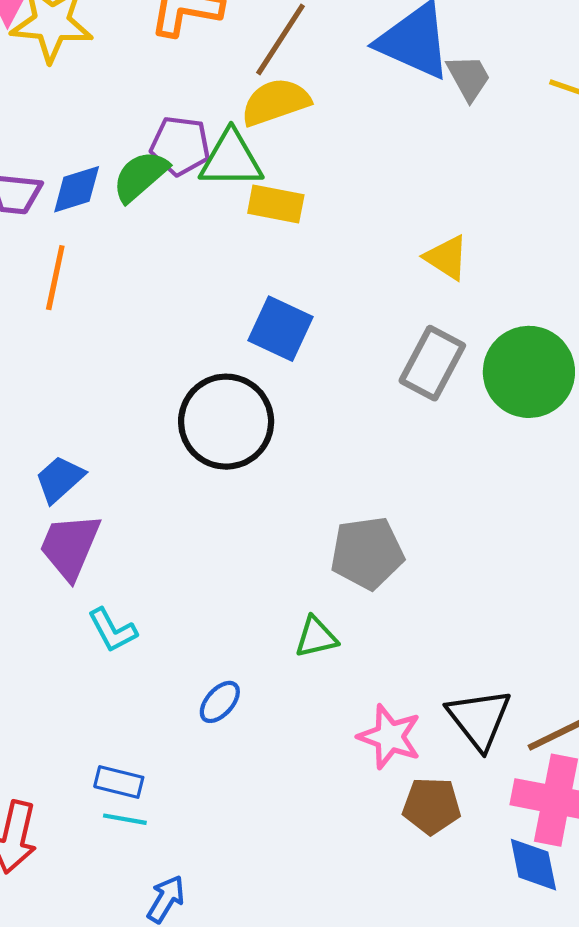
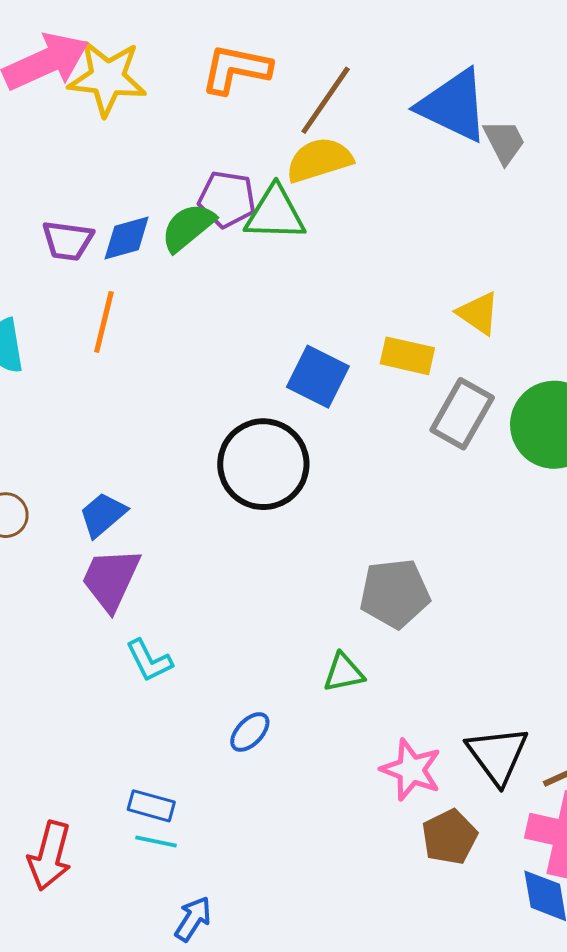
yellow rectangle: (276, 204) -> (407, 356), moved
brown pentagon: (432, 806) -> (450, 837), turned -30

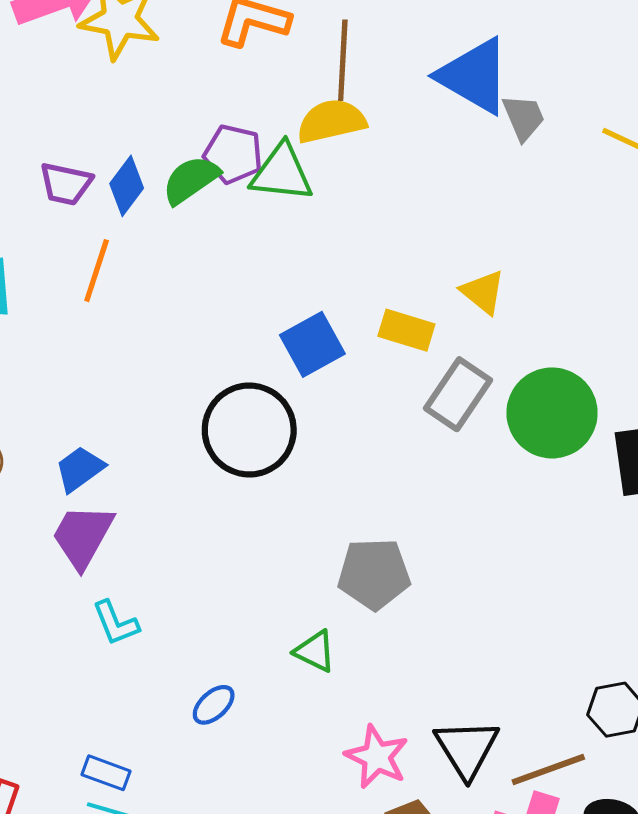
brown line: (326, 100) -> (343, 60), turned -36
blue diamond: (127, 238) -> (127, 186), turned -42
blue square: (318, 377) -> (312, 344), turned 30
green triangle: (344, 673) -> (315, 651), turned 33

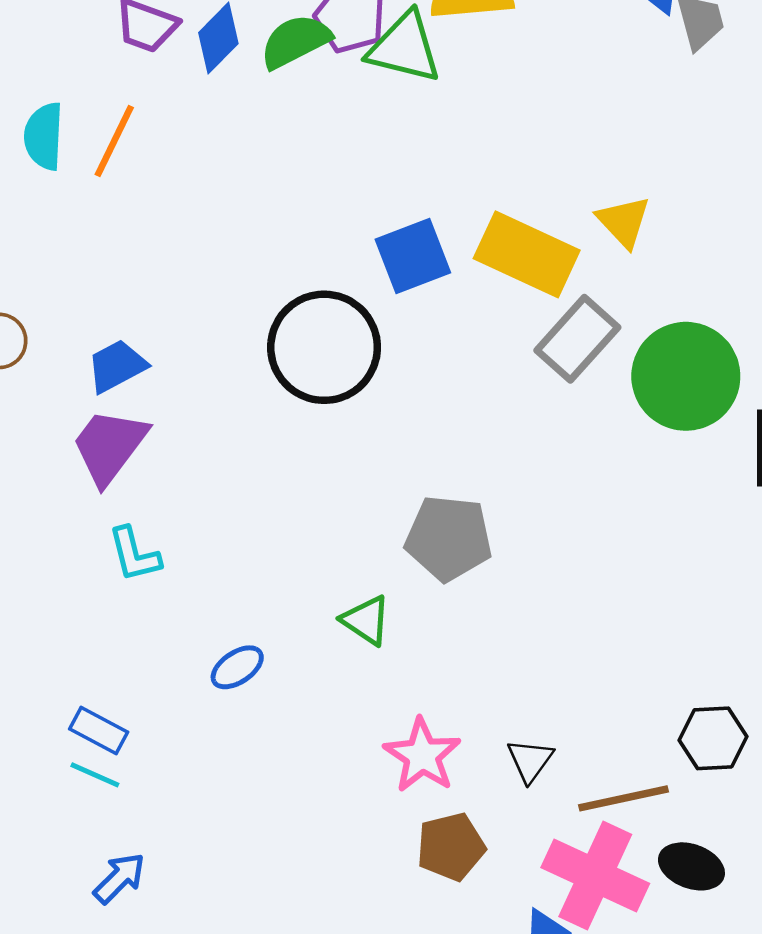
orange line: (97, 271) -> (114, 141), moved
yellow rectangle: (406, 330) -> (527, 254), size x1.5
black triangle: (467, 749) -> (530, 760), size x0.6

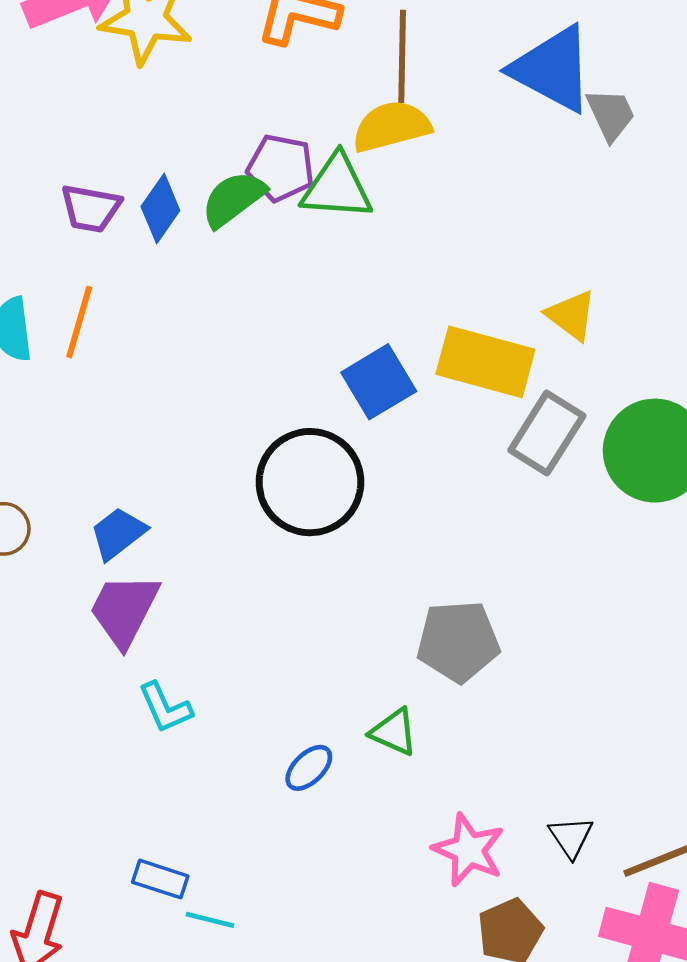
blue ellipse: (237, 667) -> (309, 768), moved
cyan line: (95, 775) -> (210, 920), moved

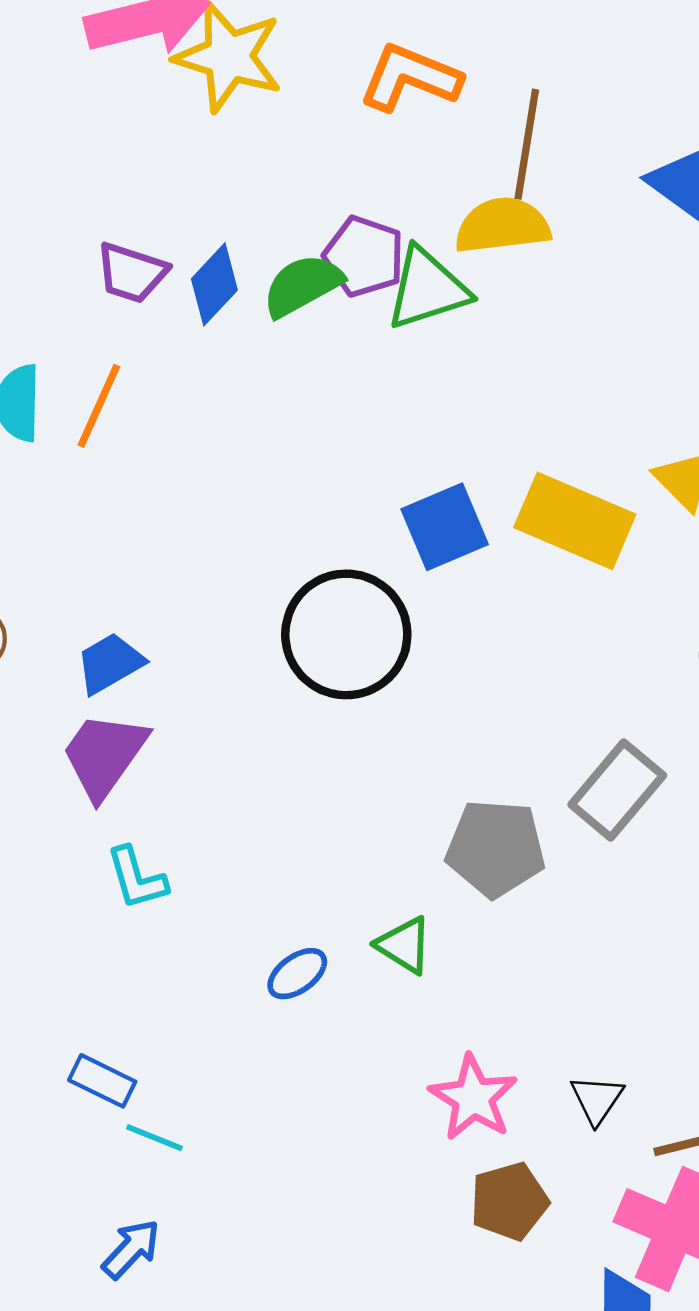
green triangle: (337, 187) -> (427, 289), turned -30
gray rectangle: (547, 433) -> (617, 790), moved

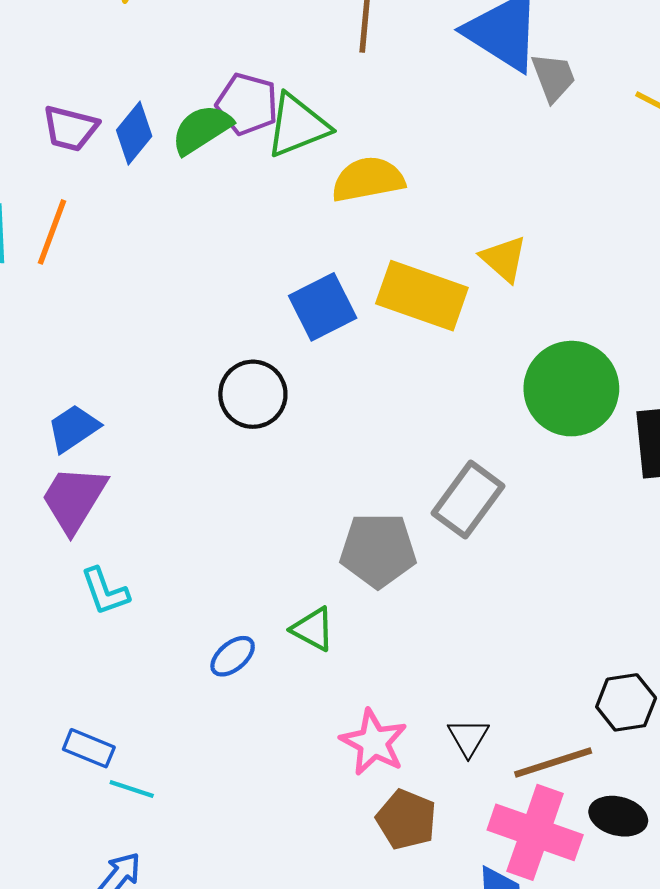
yellow semicircle: (502, 226) -> (368, 179), moved
black circle: (346, 634) -> (253, 394), size x0.7
brown pentagon: (509, 1201) -> (406, 820), turned -30

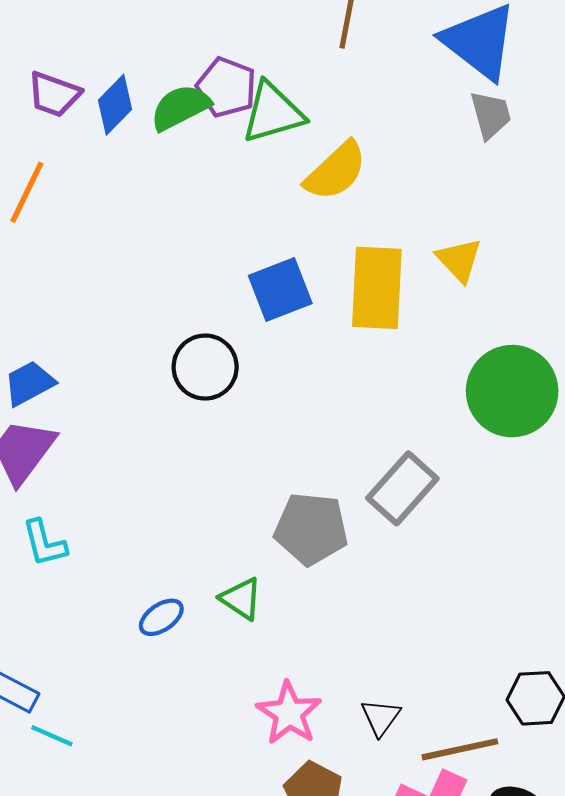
gray trapezoid: (553, 77) -> (491, 115), moved
yellow semicircle: (368, 179) -> (336, 171), turned 142
yellow rectangle: (422, 296) -> (377, 288), turned 68

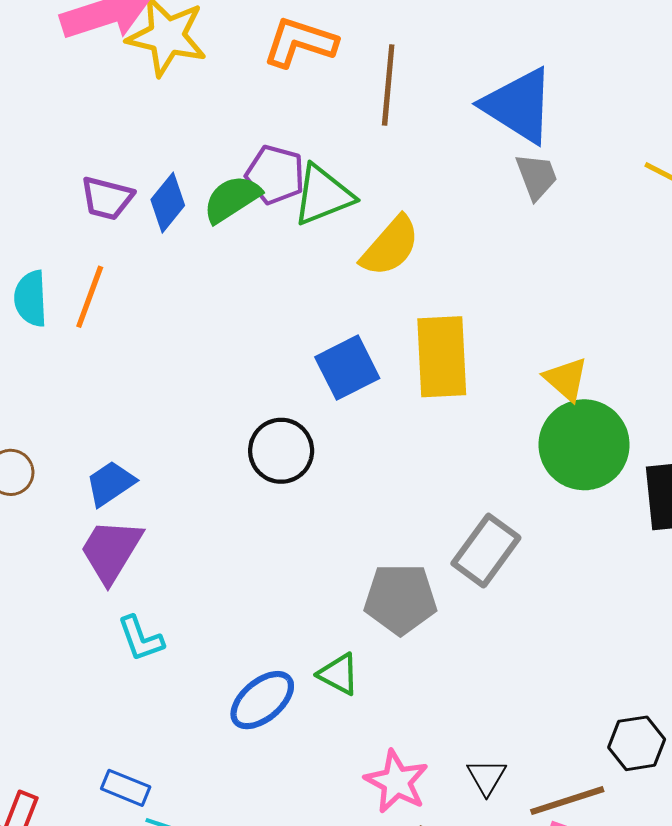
yellow triangle: (459, 260) -> (566, 379), moved
blue ellipse: (161, 617) -> (262, 700), size x1.5

